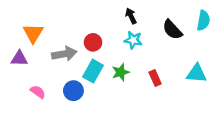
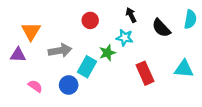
black arrow: (131, 16) -> (131, 15), moved
red circle: (93, 42) -> (90, 20), moved
green star: (121, 72) -> (107, 53), moved
red rectangle: (155, 78) -> (145, 73), size x1.5

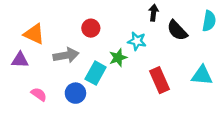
black arrow: (131, 15) -> (153, 13), moved, turned 32
red circle: (90, 20) -> (91, 28), moved
orange triangle: (31, 31) -> (34, 34), turned -36

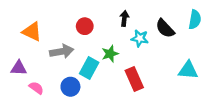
black arrow: (153, 13) -> (124, 18), moved
cyan star: (137, 41) -> (140, 38), moved
purple triangle: (20, 60) -> (19, 68), moved
red rectangle: (159, 80) -> (134, 79), moved

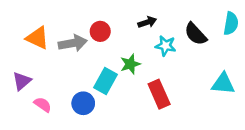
black arrow: (124, 18) -> (147, 22), turned 64
gray arrow: (62, 51) -> (73, 43), moved
purple triangle: (19, 68) -> (22, 81), turned -42

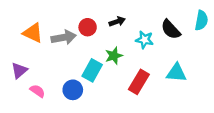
black arrow: (147, 22) -> (117, 22), moved
cyan triangle: (223, 84) -> (176, 73), moved
red rectangle: (159, 94) -> (139, 82), turned 55

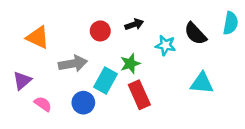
gray arrow: (64, 37) -> (73, 64), moved
red rectangle: (139, 82) -> (139, 95), moved, turned -55

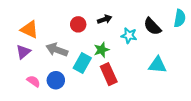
gray arrow: (73, 64) -> (57, 50), turned -150
purple triangle: (22, 80) -> (23, 52), moved
blue circle: (83, 103) -> (56, 80), moved

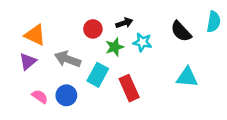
cyan star: (129, 36) -> (142, 42), moved
green star: (102, 50) -> (115, 47), moved

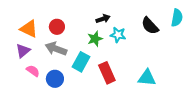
red circle: (93, 29) -> (57, 27), moved
cyan triangle: (187, 77) -> (147, 78), moved
pink semicircle: (40, 97) -> (33, 71), moved

